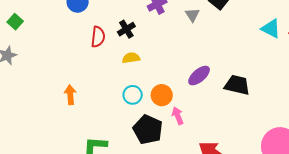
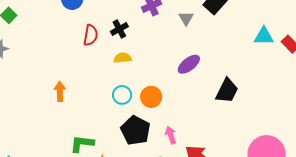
cyan triangle: (271, 29) -> (264, 36), turned -30
purple ellipse: (199, 76) -> (189, 64), moved
black trapezoid: (237, 85) -> (227, 91), turned 100
pink arrow: (178, 116) -> (171, 135), moved

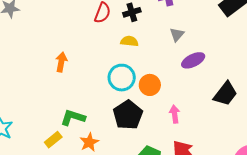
gray triangle: (186, 18) -> (177, 35), moved
cyan circle: (122, 95) -> (122, 78), size x1.4
pink arrow: (171, 135) -> (175, 114), moved

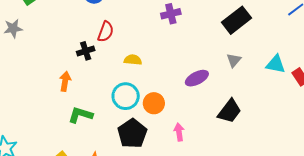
black cross: (132, 12) -> (86, 51), moved
gray triangle: (177, 35) -> (234, 60), moved
green L-shape: (73, 117) -> (80, 115), moved

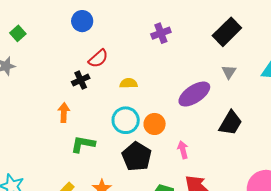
red semicircle: (106, 32) -> (98, 59), turned 35
purple ellipse: (197, 78) -> (194, 94), size x1.4

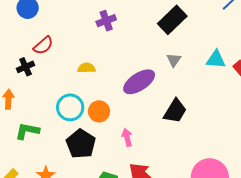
yellow semicircle: (129, 83) -> (87, 68), moved

